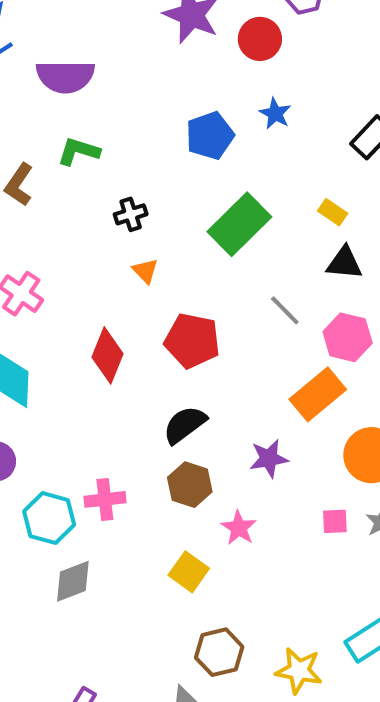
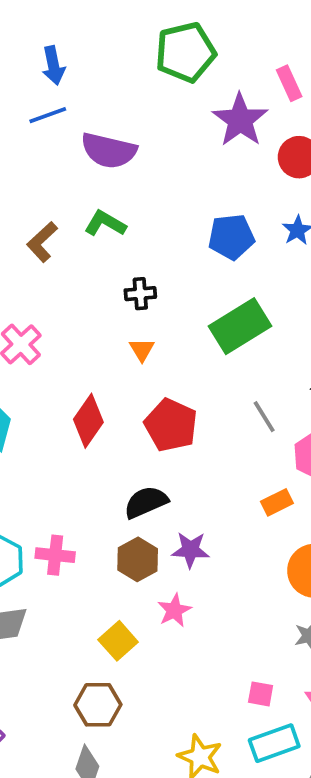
orange rectangle: (318, 394) -> (277, 502), size x0.6
purple star: (269, 459) -> (190, 550), moved
pink square: (335, 521) -> (261, 694), moved
brown hexagon: (219, 652) -> (98, 705), moved

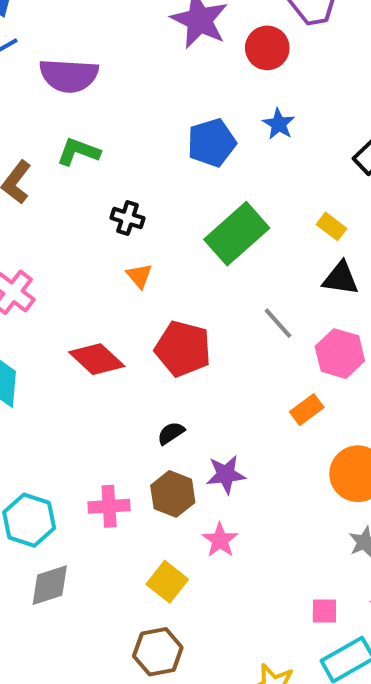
black cross: (140, 294) -> (127, 218), turned 32
red diamond: (88, 421) -> (97, 359), turned -72
black semicircle: (146, 502) -> (171, 433), size x0.6
pink cross: (55, 555) -> (109, 506), moved

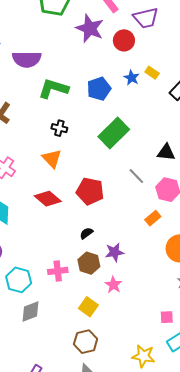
green L-shape: (78, 152) -> (53, 89), moved, size x1.4
yellow rectangle: (331, 226) -> (152, 73), moved
orange triangle: (139, 276) -> (52, 159), moved, size x1.5

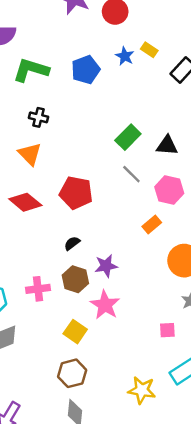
green rectangle: (114, 133) -> (128, 137), moved, size x0.7
pink star: (113, 285) -> (105, 305), size x1.4
pink square: (167, 317) -> (167, 330), moved

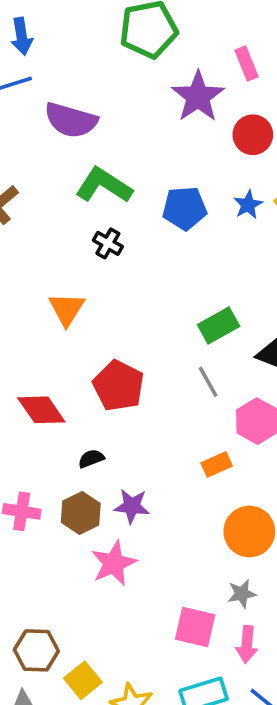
black cross: (38, 117) -> (108, 243), moved
red diamond: (25, 202) -> (41, 410), moved
pink square: (167, 330) -> (195, 627), size x1.6
yellow square: (75, 332) -> (83, 680), moved

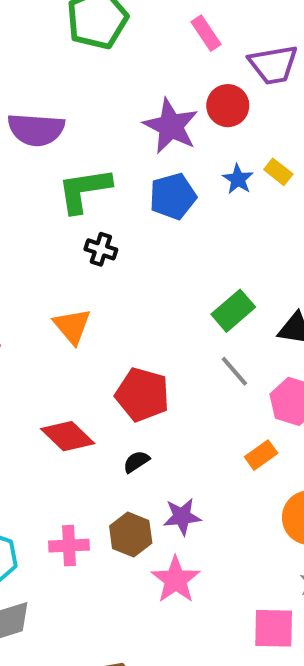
purple star: (198, 97) -> (171, 126), moved
green L-shape: (104, 185) -> (84, 190), turned -30
black semicircle: (91, 459) -> (136, 462), moved

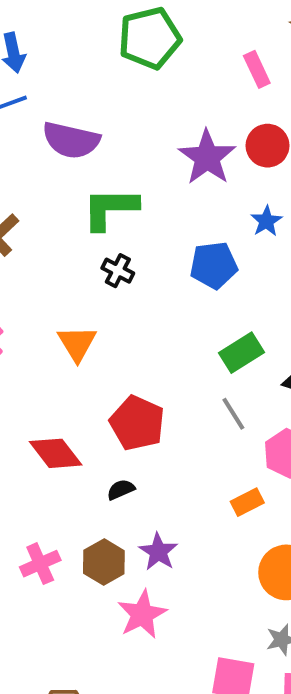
blue pentagon: (173, 196) -> (214, 265), moved
purple star: (182, 517) -> (158, 552), turned 30
pink cross: (69, 546) -> (40, 564), turned -30

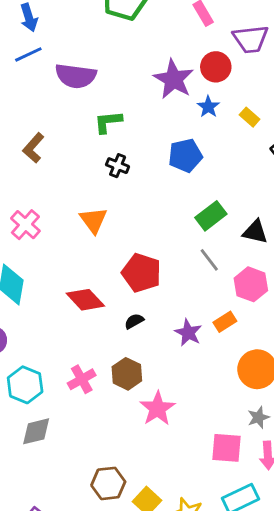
green L-shape: (110, 208) -> (108, 122), size x0.7
blue star: (266, 221) -> (208, 107), moved
purple star: (158, 552) -> (188, 333), moved

